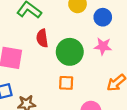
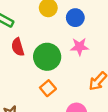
orange square: (66, 83) -> (48, 88), turned -35

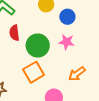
orange square: (48, 88) -> (34, 72), size x1.5

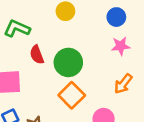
blue circle: (67, 17) -> (116, 17), moved
pink star: (67, 42) -> (121, 46), moved

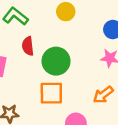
orange square: (72, 95) -> (51, 93), turned 30

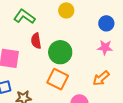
orange square: (51, 93) -> (58, 79), turned 30

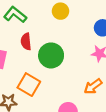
orange square: (58, 79) -> (29, 85), moved

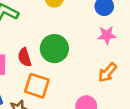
red semicircle: (26, 42) -> (25, 57), moved

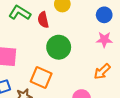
red semicircle: (25, 57) -> (43, 20), moved

